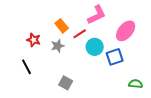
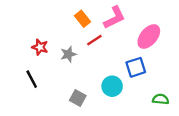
orange rectangle: (62, 26) -> (83, 19), moved
cyan circle: (95, 47) -> (112, 86), moved

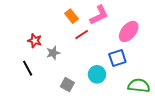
gray star: (68, 54) -> (53, 53), moved
green semicircle: (161, 99) -> (139, 86), size x1.5

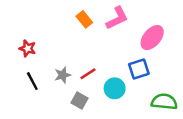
red line: (82, 35) -> (88, 74), moved
red star: (35, 41) -> (27, 48), moved
gray star: (53, 53) -> (63, 75), moved

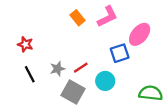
blue square: (139, 69) -> (120, 53), moved
gray square: (80, 100) -> (73, 92), size x1.5

